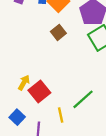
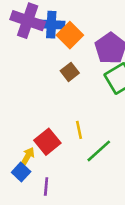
yellow arrow: (24, 83) -> (28, 156), moved
yellow line: (61, 115) -> (79, 130), moved

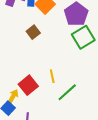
brown square: (70, 72) -> (33, 32), moved

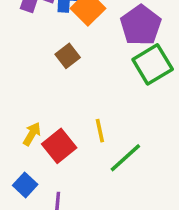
yellow arrow: (13, 96) -> (32, 134), moved

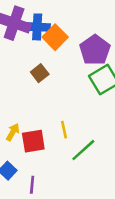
red square: (59, 146) -> (33, 141), turned 30

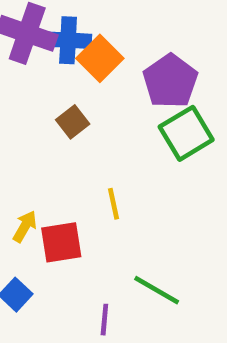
yellow line: (64, 130) -> (113, 204), moved
green line: (83, 150) -> (157, 290), moved, turned 72
purple line: (32, 185) -> (104, 320), moved

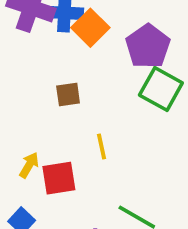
brown square: (73, 122) -> (68, 95), moved, turned 30
green square: (186, 133) -> (161, 89), turned -30

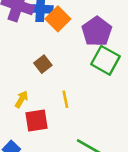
brown square: (68, 95) -> (43, 64), turned -30
yellow arrow: (29, 165) -> (21, 99), moved

